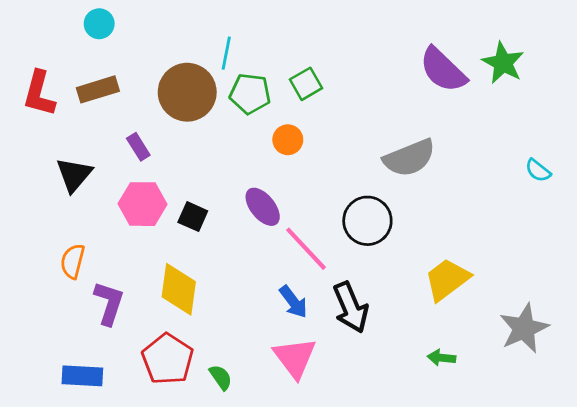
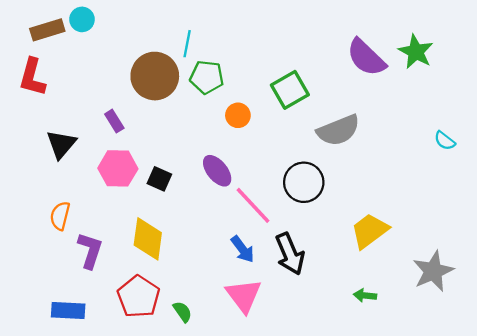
green square: (306, 84) -> (290, 90), moved, size x1.4
brown rectangle: (98, 89) -> (47, 30), moved

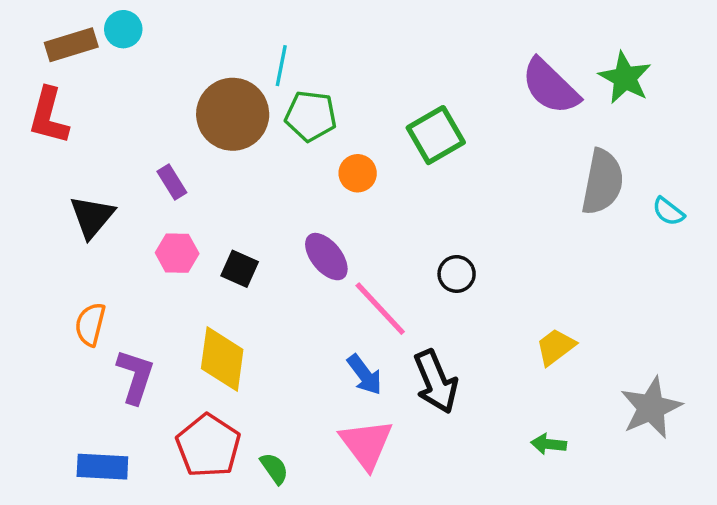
gray semicircle: (338, 130) -> (602, 182), moved, turned -57
pink hexagon: (118, 168) -> (177, 253), size x0.7
black circle: (304, 182) -> (457, 274), size x0.6
yellow trapezoid: (370, 231) -> (556, 347), size x0.7

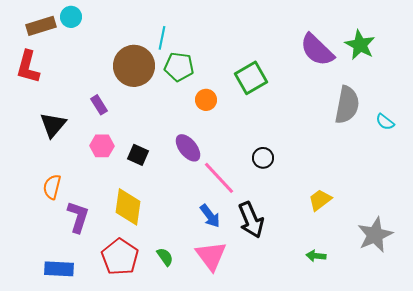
green semicircle: (274, 468) -> (165, 257), moved

